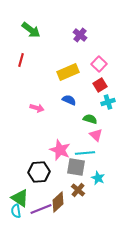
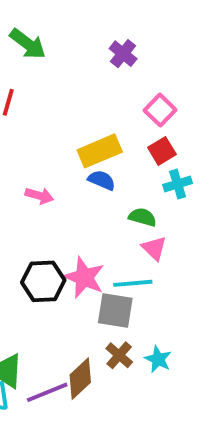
yellow rectangle: (68, 72) -> (100, 151), moved
black hexagon: (39, 172) -> (43, 281), moved
cyan star: (98, 178) -> (158, 359), moved

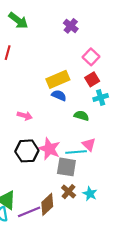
pink arrow: (39, 196) -> (25, 116), moved
pink triangle: (154, 248) -> (89, 145), moved

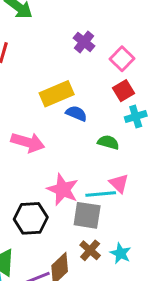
purple cross: (71, 26) -> (84, 42), moved
yellow rectangle: (58, 79) -> (57, 94), moved
pink arrow: (25, 116) -> (28, 142), size x1.5
black hexagon: (27, 151) -> (31, 218), moved

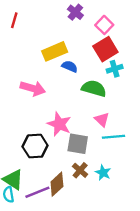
red square: (124, 91) -> (105, 49), size x1.5
green semicircle: (108, 142) -> (94, 88), size x1.5
cyan line: (101, 194) -> (113, 137), moved

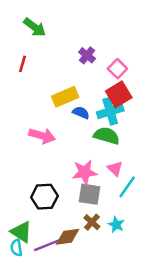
cyan cross: (115, 69) -> (110, 111), moved, size x1.5
pink star: (59, 124) -> (85, 172), moved, turned -30
cyan line: (113, 137) -> (127, 187), turned -50
brown diamond: (57, 184) -> (68, 237), turned 35

